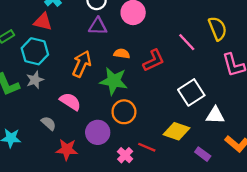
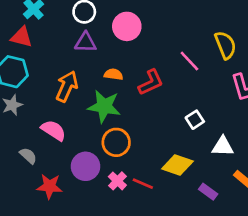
white square: (191, 92) -> (195, 120), size x0.6
pink cross: (125, 155) -> (117, 181), moved

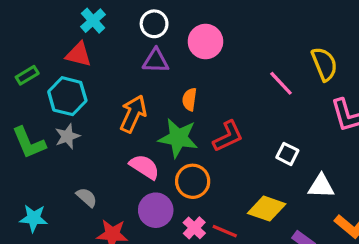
orange semicircle: (113, 74) -> (189, 99), turned -90
red L-shape: (151, 82) -> (228, 136), moved
white square: (195, 120) -> (287, 154), turned -30
pink semicircle: (54, 130) -> (144, 167), moved

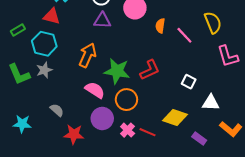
orange semicircle: (189, 99) -> (160, 26), moved

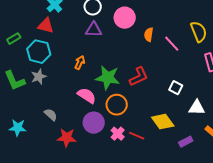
orange arrow: (87, 55) -> (80, 63), size x0.6
yellow diamond: (175, 117) -> (163, 122), turned 35
purple rectangle: (199, 139) -> (186, 142), turned -64

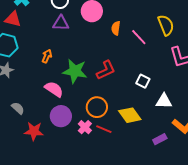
orange circle: (117, 105) -> (97, 107), moved
purple rectangle: (186, 142) -> (160, 139), moved

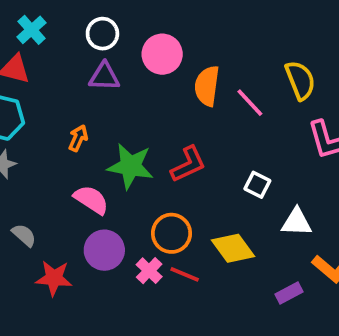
orange semicircle: (116, 28) -> (207, 86), size x1.5

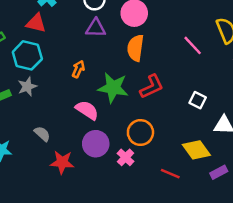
orange semicircle: (207, 86) -> (135, 48), moved
yellow diamond: (233, 248) -> (196, 150), moved
red line: (185, 274) -> (170, 174), moved

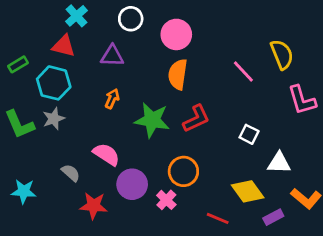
purple triangle: (96, 28) -> (112, 56), moved
pink semicircle: (87, 110) -> (106, 154), moved

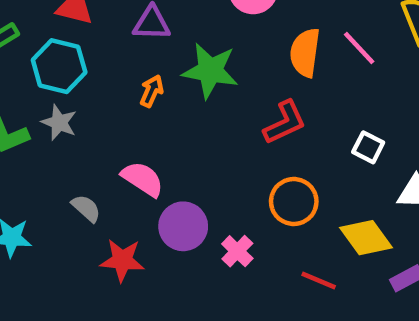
orange semicircle: (178, 74) -> (305, 53), moved
gray star: (54, 119) -> (59, 123), turned -30
green star: (152, 120) -> (210, 71), moved
orange circle: (183, 171) -> (294, 202), moved

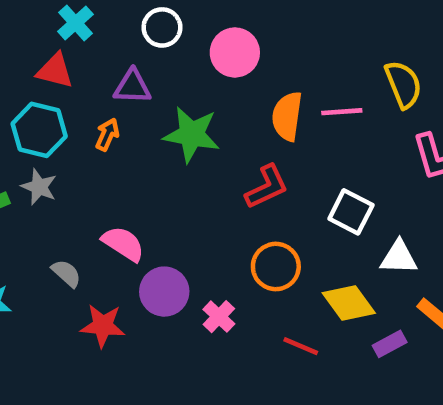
pink line: (359, 48) -> (342, 112), turned -51
orange arrow: (152, 91) -> (107, 134), moved
white square: (368, 147) -> (351, 212), size x1.4

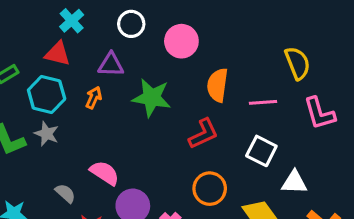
pink line: (342, 112) -> (263, 102), moved

